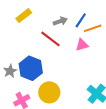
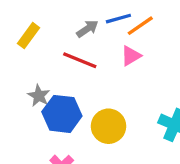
blue line: (81, 20) -> (118, 19), turned 56
gray star: (10, 71) -> (39, 96), moved
yellow circle: (49, 92) -> (109, 126), moved

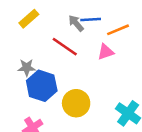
blue line: (118, 19) -> (91, 19), moved
gray arrow: (87, 29) -> (76, 23), turned -108
gray star: (39, 96) -> (27, 67), turned 30

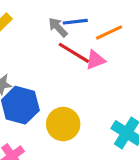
red line: (65, 47) -> (74, 53), moved

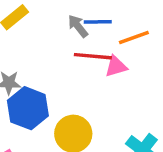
red line: (74, 53) -> (93, 56), turned -32

